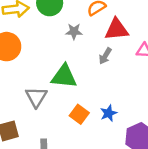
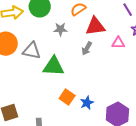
gray triangle: (36, 97) -> (32, 51), moved, turned -48
blue star: (109, 113) -> (87, 103), moved

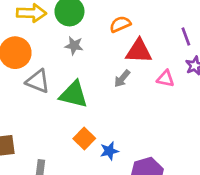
gray star: (60, 29) -> (74, 46), moved
gray triangle: (32, 51) -> (38, 81), moved

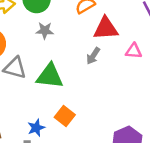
blue star: (109, 151) -> (36, 128), moved

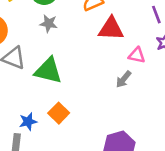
gray arrow: (93, 56) -> (124, 79), moved

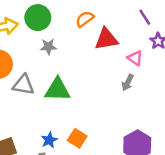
pink triangle: (137, 55) -> (135, 58), turned 35
orange square: (59, 113) -> (77, 138), moved

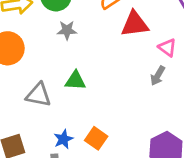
gray triangle: (24, 85) -> (38, 95), moved
green triangle: (57, 90) -> (75, 81), size x0.7

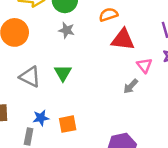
green triangle: (75, 81) -> (63, 73), turned 42
orange square: (96, 138) -> (68, 124), turned 30

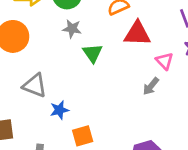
green triangle: (63, 73) -> (93, 53), moved
blue star: (41, 118) -> (59, 110), moved

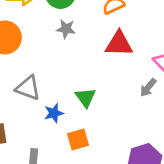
red triangle: (137, 34) -> (119, 44), moved
green triangle: (93, 53) -> (86, 98), moved

